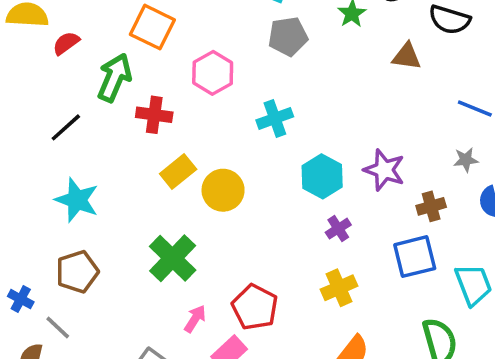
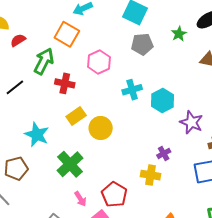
cyan hexagon: (322, 176) -> (163, 100), moved
cyan star: (77, 200) -> (37, 135), moved
yellow cross: (339, 288) -> (151, 175), moved, turned 30
pink arrow: (195, 319) -> (80, 199), turned 112

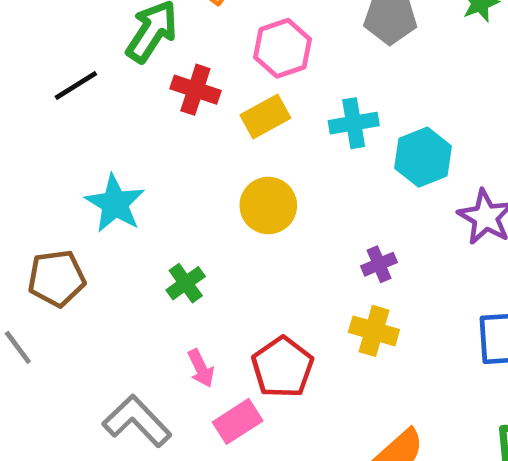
yellow rectangle: (76, 116) -> (265, 117), moved
purple cross: (164, 153) -> (379, 264), moved
green cross: (70, 164) -> (186, 283), size x0.6

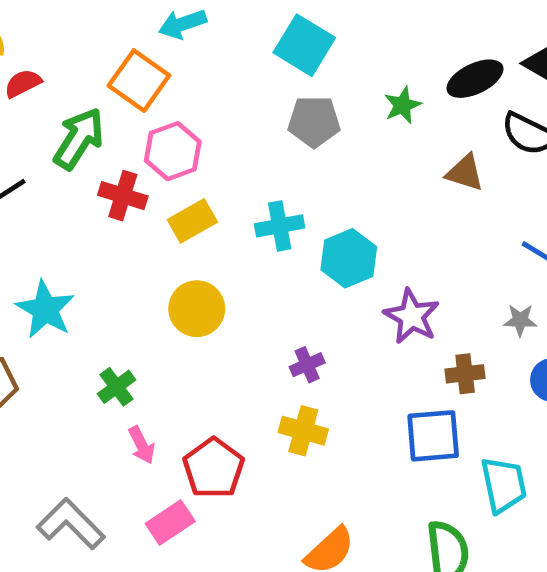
pink hexagon: (283, 48) -> (173, 151), moved
pink arrow: (201, 368) -> (142, 445), moved

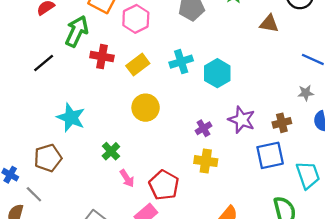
pink hexagon: (173, 151) -> (136, 19), moved
purple star: (412, 316) -> (242, 120), moved

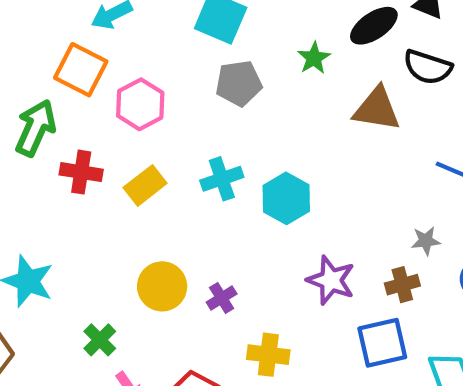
brown triangle: (269, 24) -> (377, 109), size x1.4
gray star: (306, 93) -> (426, 241), moved
yellow circle: (146, 108) -> (162, 286), moved
purple cross: (203, 128) -> (222, 298), moved

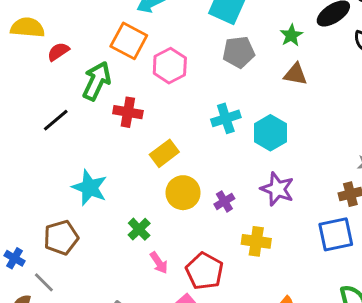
brown triangle: (377, 109) -> (295, 74), moved, size x0.7
yellow rectangle: (145, 185) -> (164, 153), moved
purple star: (331, 280) -> (277, 189), moved

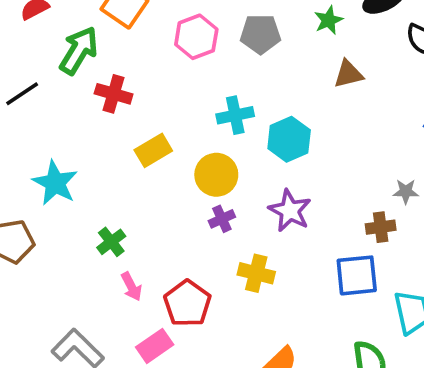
pink hexagon: (170, 66) -> (196, 37), moved
brown triangle: (295, 74) -> (348, 74), moved, turned -30
yellow circle: (183, 193) -> (216, 175), moved

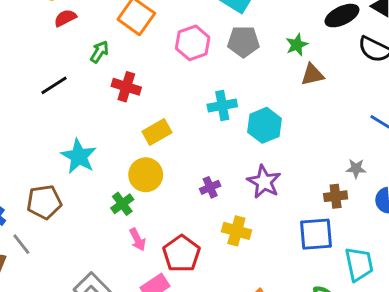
green star: (329, 20) -> (297, 45), moved
green arrow: (79, 50) -> (99, 52), size x0.6
yellow circle: (216, 175) -> (146, 175), moved

